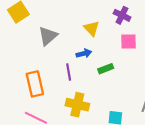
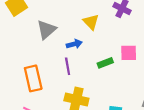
pink square: (129, 41) -> (129, 53), moved
blue arrow: (84, 53) -> (74, 44), moved

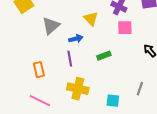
pink square: (129, 53) -> (125, 28), moved
orange rectangle: (33, 78) -> (39, 70), size x0.7

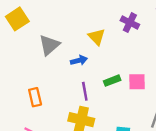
pink square: (125, 28) -> (137, 82), moved
purple line: (70, 59) -> (85, 91), moved

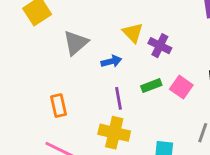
purple cross: (130, 23) -> (160, 46), moved
pink square: (137, 82) -> (181, 87), turned 36

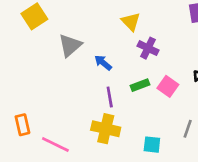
yellow triangle: (133, 33) -> (131, 22), moved
blue arrow: (111, 61) -> (103, 63), turned -126
orange rectangle: (59, 106) -> (22, 125), moved

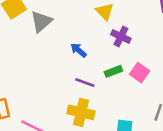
gray triangle: (70, 45) -> (41, 22), moved
purple line: (110, 97) -> (85, 83), turned -60

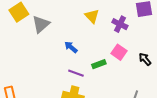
purple cross: (121, 36) -> (120, 24), moved
pink square: (140, 73) -> (119, 52), moved

